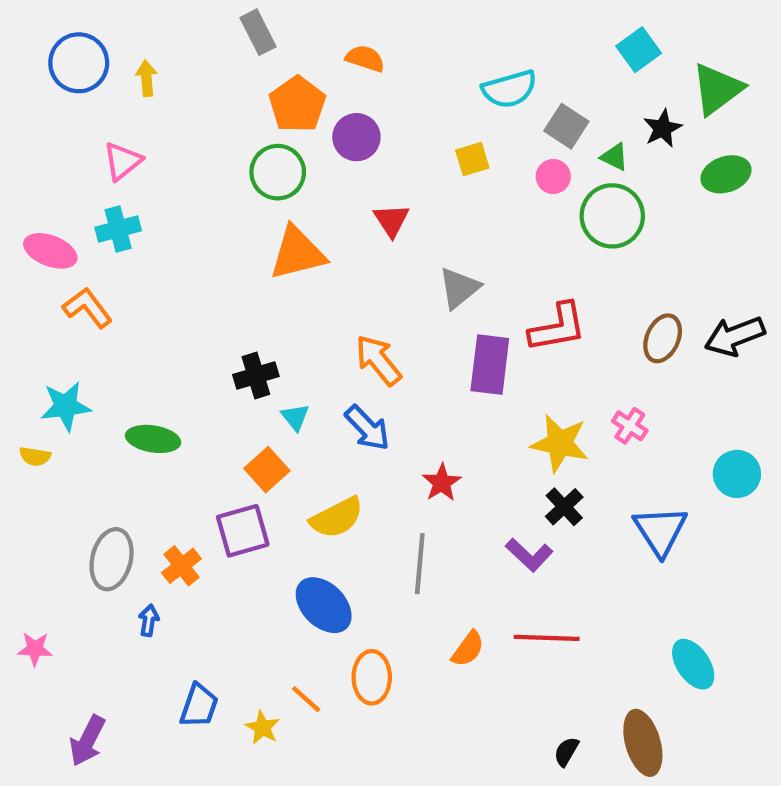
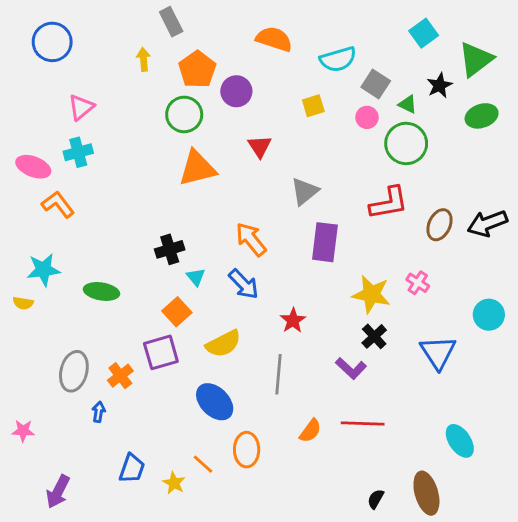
orange semicircle: (365, 58) -> (274, 39), moved, size x1.4
yellow arrow: (147, 78) -> (144, 59), moved
red L-shape: (558, 327) -> (389, 203), moved

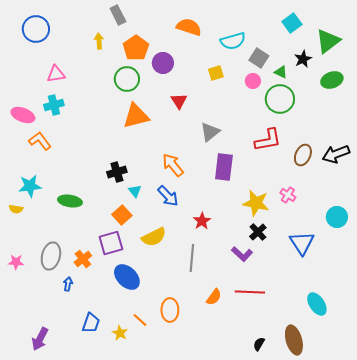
pink triangle: (81, 107) -> (56, 74), turned 30
blue ellipse: (215, 402) -> (127, 277), moved
pink star: (23, 431) -> (16, 262), moved

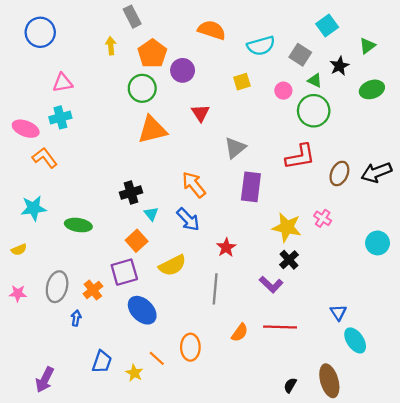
green triangle: (328, 41) -> (367, 46), size x0.6
gray square: (259, 58) -> (300, 55), moved
yellow semicircle: (16, 209) -> (19, 250), moved, turned -32
blue triangle: (302, 243) -> (338, 312), moved, size x0.6

